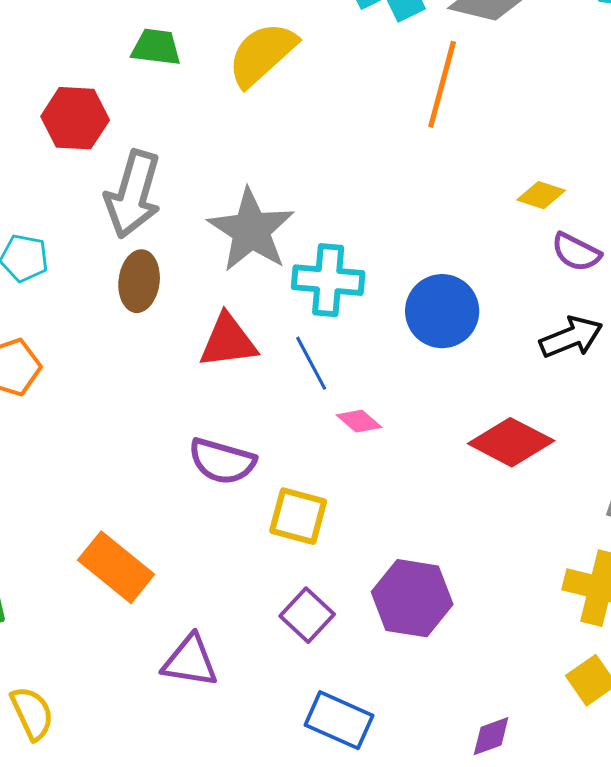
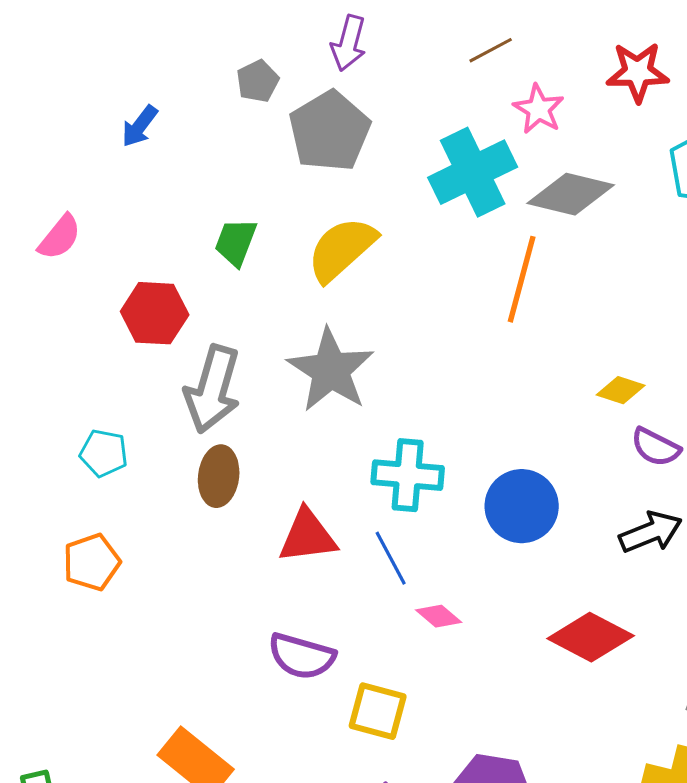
green trapezoid: (156, 47) -> (236, 242), turned -76
gray star: (251, 230) -> (331, 370), moved

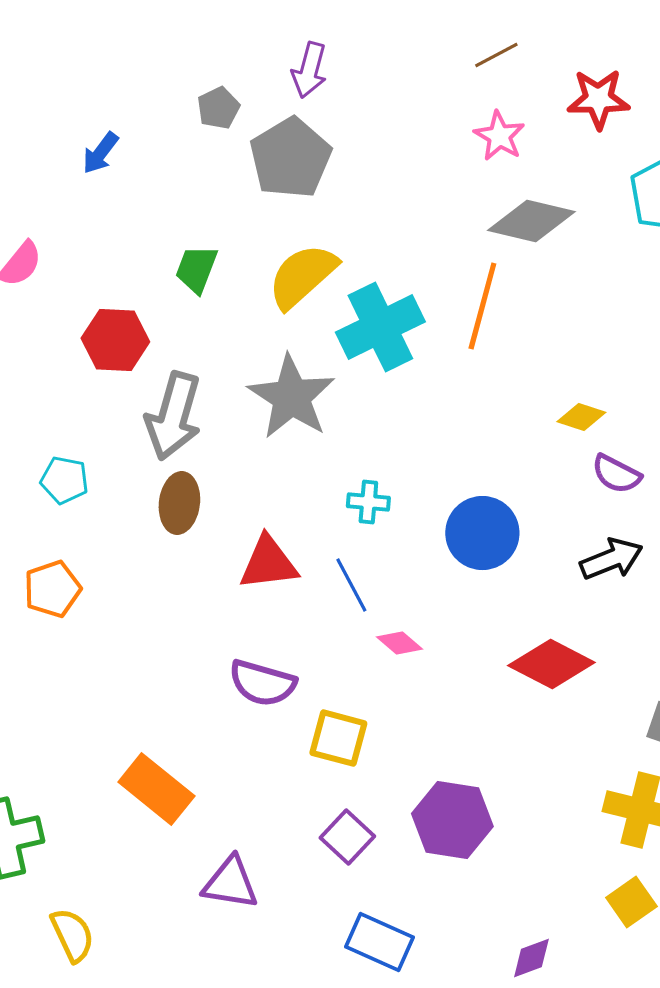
brown line: (491, 50) -> (496, 55), moved
cyan cross: (473, 172) -> (380, 327), moved
cyan cross: (408, 475) -> (368, 502), size x0.6

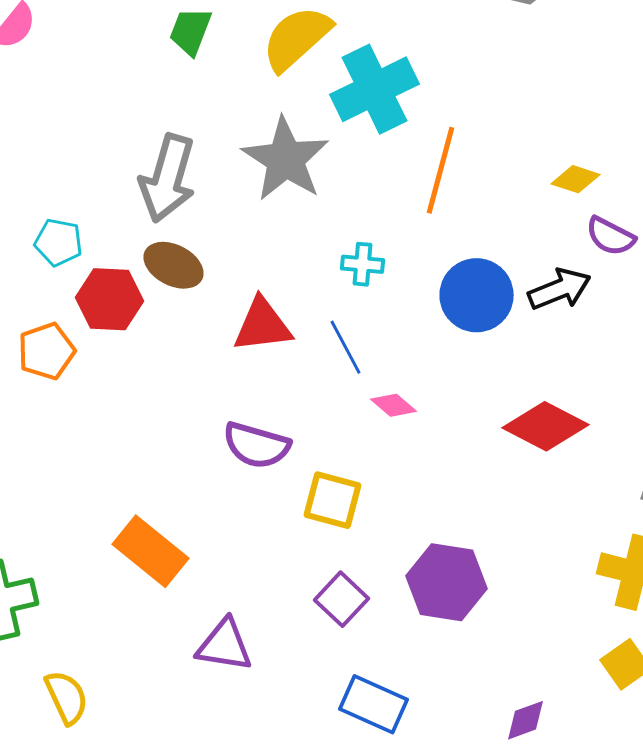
orange line: (482, 306) -> (440, 170), moved
red hexagon: (115, 340) -> (110, 299), moved
brown ellipse: (179, 503) -> (174, 265), turned -70
black arrow: (611, 559) -> (560, 289), moved

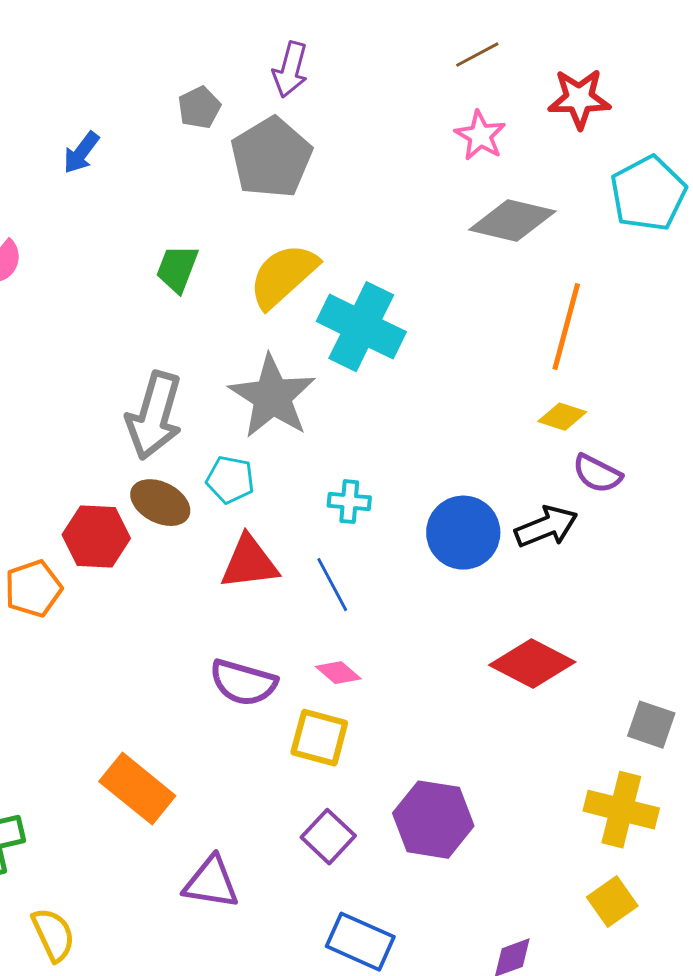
cyan cross: (374, 89) -> (361, 327), turned -38
orange line: (440, 170) -> (566, 327), moved
cyan pentagon: (58, 242) -> (230, 480), moved
pink diamond: (394, 405) -> (338, 673), moved

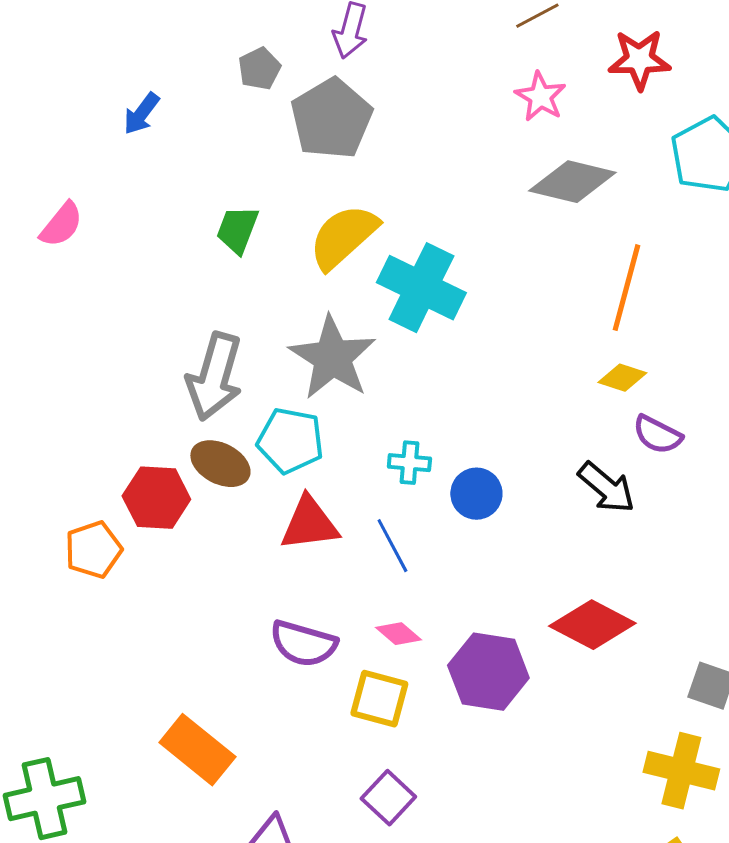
cyan pentagon: (230, 480) -> (290, 441), size x1.4
black arrow: (546, 527) -> (606, 488), turned 62
blue circle: (463, 533) -> (476, 494), moved, size x0.7
purple hexagon: (433, 820) -> (488, 672), moved

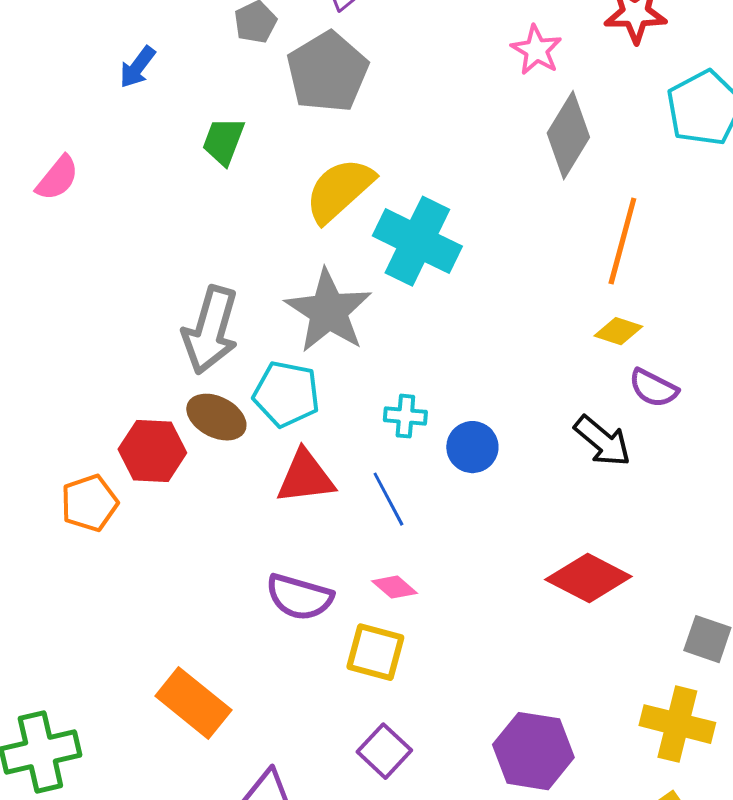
gray diamond: (572, 182) -> (568, 135), turned -72
green trapezoid: (237, 230) -> (223, 141), moved
purple hexagon: (488, 672) -> (533, 751), moved

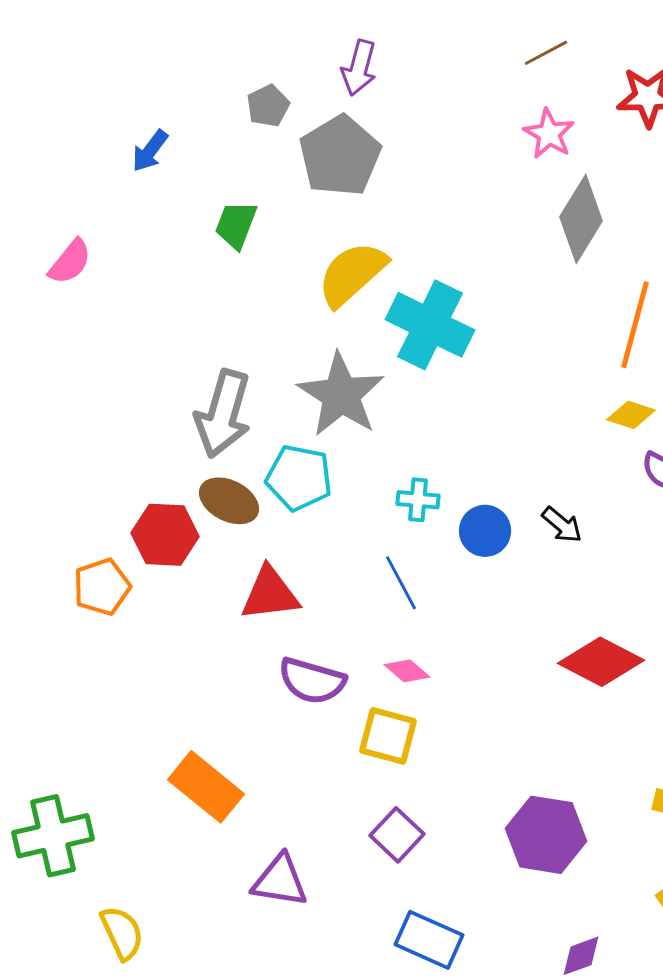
black arrow: (602, 441) -> (562, 525), moved, size x0.7
red triangle: (305, 477) -> (270, 594), moved

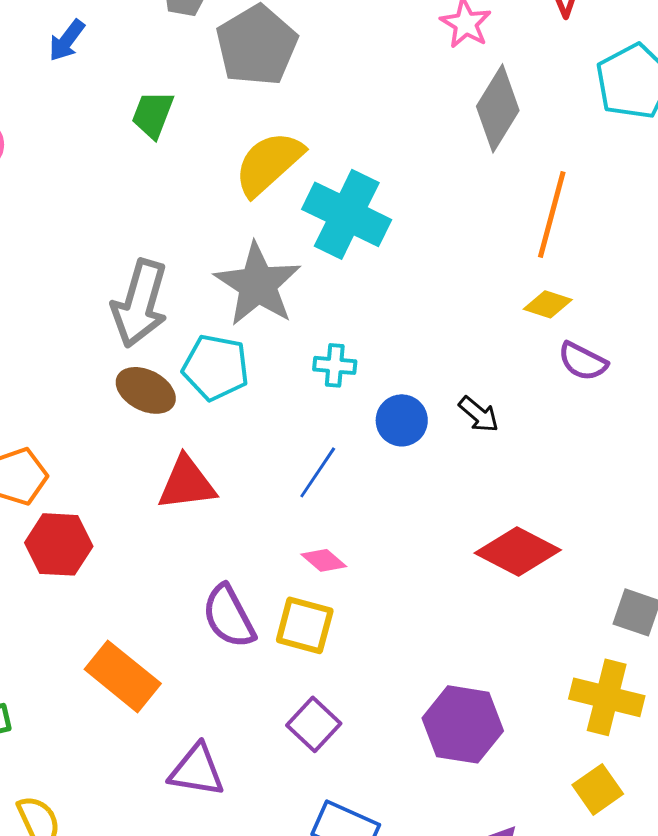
cyan cross: (418, 500) -> (335, 365), moved
red hexagon: (165, 535) -> (59, 544), moved
blue line: (401, 583) -> (318, 472), turned 62
purple semicircle: (312, 681) -> (229, 616), moved, turned 46

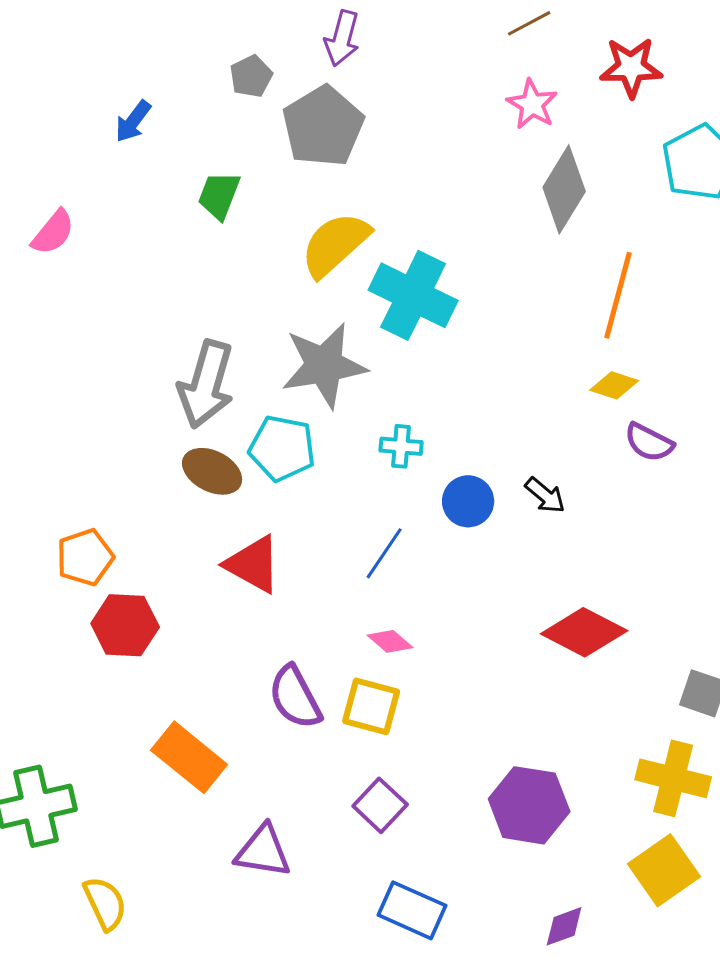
gray star: (258, 284) -> (324, 365), turned 30
red triangle: (187, 483) -> (253, 564), turned 36
yellow square: (598, 789) -> (664, 870), size x1.4

